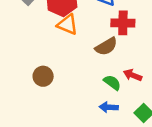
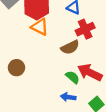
red cross: (123, 23) -> (85, 29), turned -30
red arrow: (133, 75) -> (90, 72), size x1.6

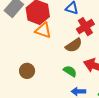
green semicircle: (73, 77) -> (70, 71), moved

